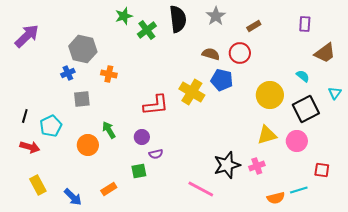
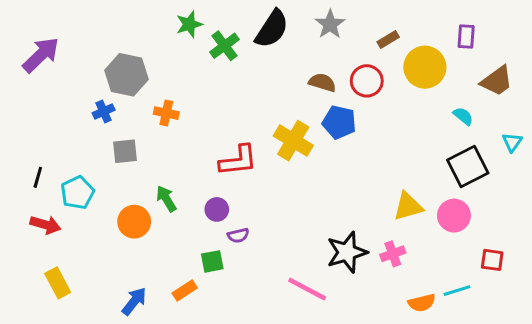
black semicircle: (178, 19) -> (272, 29), turned 40
yellow circle: (270, 95) -> (425, 67), moved
orange rectangle: (109, 189) -> (185, 291), moved
blue arrow: (73, 197) -> (134, 301), moved, turned -96

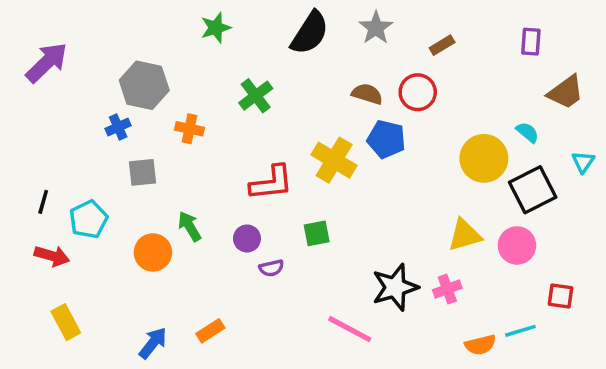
green cross: (224, 46) -> (256, 96), moved
yellow circle: (425, 67) -> (484, 158), moved
green square: (212, 261) -> (317, 233), moved

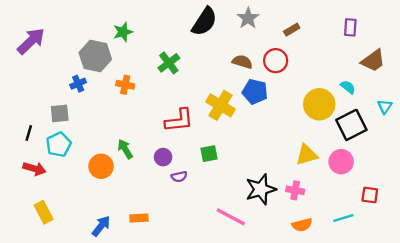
green star: (216, 28) -> (123, 32), moved
gray square: (142, 172) -> (60, 113), moved
pink cross: (447, 289) -> (295, 190), turned 30
orange rectangle: (210, 331) -> (139, 218), turned 30
orange semicircle: (480, 345) -> (302, 225), moved

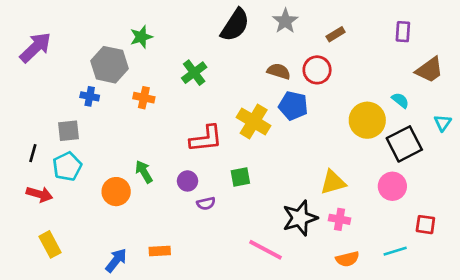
blue cross: (78, 84) -> (90, 96), turned 35
yellow triangle: (307, 155) -> (333, 182), moved

